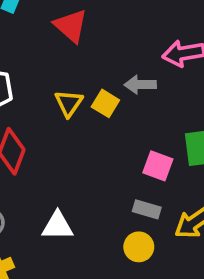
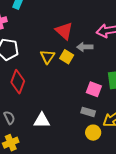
red triangle: (71, 26) -> (64, 31), moved
yellow circle: (139, 247) -> (93, 133), moved

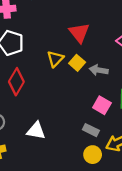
gray arrow: (85, 47) -> (99, 70), moved

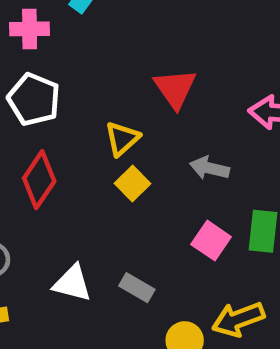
yellow square: (77, 63) -> (133, 183), moved
gray rectangle: (91, 130) -> (137, 288), moved

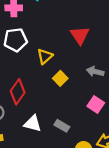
white pentagon: (34, 99) -> (16, 40), turned -30
yellow triangle: (122, 139) -> (45, 56), moved
red diamond: (39, 180) -> (18, 92), moved

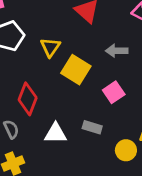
yellow square: (60, 78) -> (76, 70), size x1.5
pink square: (96, 105) -> (114, 92), moved, turned 35

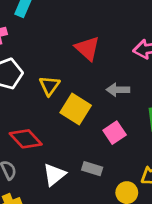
red diamond: (28, 99) -> (26, 139), turned -64
white triangle: (56, 133) -> (54, 175), turned -40

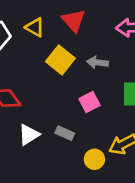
yellow triangle: (50, 86) -> (35, 27), moved, turned -42
yellow square: (76, 109) -> (60, 60), moved

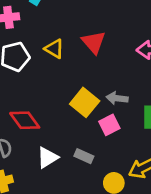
yellow square: (60, 60) -> (85, 102), moved
gray arrow: (97, 62) -> (117, 98), moved

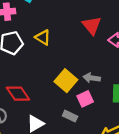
red triangle: (94, 42) -> (92, 25), moved
gray rectangle: (84, 156) -> (70, 116), moved

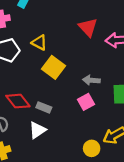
yellow square: (66, 81) -> (53, 67), moved
gray rectangle: (70, 116) -> (44, 107), moved

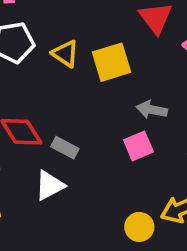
yellow triangle: (39, 43) -> (65, 54), moved
yellow square: (53, 67) -> (111, 62), moved, turned 30

